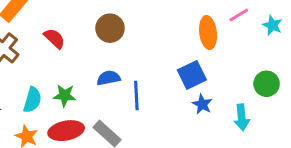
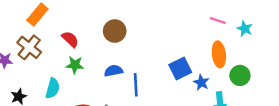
pink line: (239, 15) -> (218, 20), turned 49
orange ellipse: (208, 33) -> (219, 54), moved
green star: (65, 95) -> (75, 65), moved
blue star: (202, 104) -> (201, 82), moved

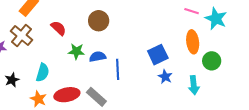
cyan star: (245, 29) -> (216, 19), size x1.5
green star: (75, 65) -> (76, 51), moved
blue star: (201, 82) -> (165, 77), moved

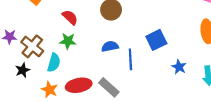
brown cross: (21, 36) -> (32, 46), moved
green star: (76, 51) -> (68, 41), moved
blue square: (158, 55) -> (156, 40), moved

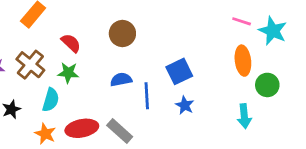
brown cross: (32, 46) -> (30, 65), moved
blue star: (179, 67) -> (185, 105), moved

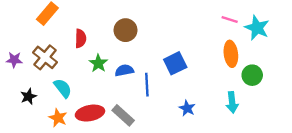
red semicircle: (71, 43) -> (81, 38), turned 48
green star: (68, 73) -> (98, 63), moved, turned 30
cyan semicircle: (51, 100) -> (63, 88), turned -54
blue star: (185, 105) -> (187, 108), moved

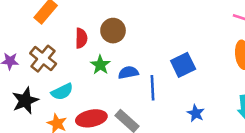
brown circle: (126, 30) -> (113, 31), moved
cyan semicircle: (63, 88) -> (62, 92), turned 102
black star: (28, 96) -> (25, 101), size x1.5

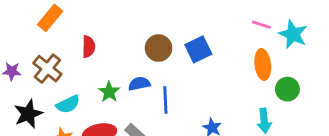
brown circle: (113, 31) -> (159, 48), moved
green star: (100, 65) -> (109, 92), moved
blue square: (183, 65) -> (198, 49), moved

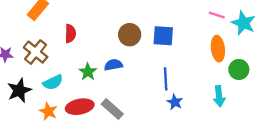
blue square: (198, 49) -> (163, 36), turned 30
blue line: (165, 100) -> (166, 79), moved

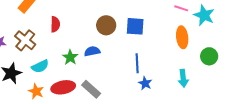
green circle: (239, 70) -> (209, 56), moved

